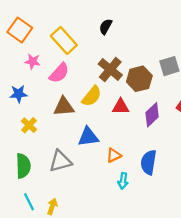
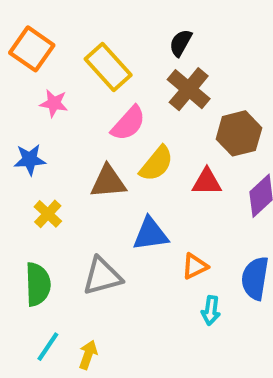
brown cross: (110, 69) -> (189, 89), moved
pink semicircle: (59, 73) -> (128, 123), moved
cyan line: (29, 202) -> (48, 347), turned 60

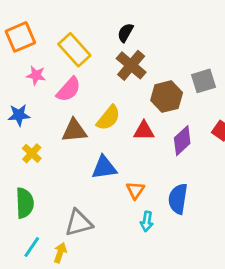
orange square: (32, 49) -> (20, 37), turned 32
pink semicircle: (128, 123) -> (69, 89), moved
orange triangle: (195, 266) -> (135, 190), turned -30
gray triangle: (102, 276) -> (79, 223), moved

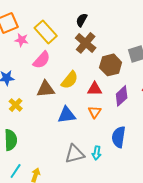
pink star: (36, 75) -> (22, 40), moved
orange triangle: (135, 190) -> (95, 112), moved
gray triangle: (79, 223) -> (75, 154), moved

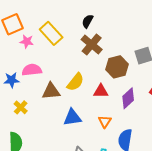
pink semicircle: (42, 60) -> (32, 70), moved, turned -138
orange triangle: (95, 112) -> (105, 122), moved

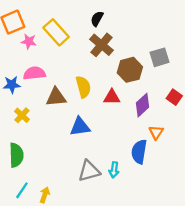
yellow semicircle: (75, 82) -> (83, 87), turned -54
orange triangle: (105, 122) -> (156, 132), moved

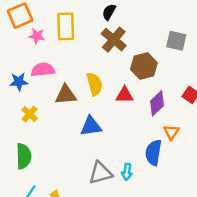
yellow rectangle: (56, 32) -> (66, 26), turned 40
gray square: (160, 57) -> (176, 41), moved, turned 30

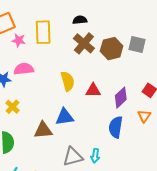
black semicircle: (109, 12) -> (80, 20), turned 56
brown hexagon: (144, 66) -> (112, 49), moved
brown triangle: (66, 95) -> (43, 130), moved
orange triangle: (171, 132) -> (144, 116), moved
blue semicircle: (153, 153) -> (116, 127), moved

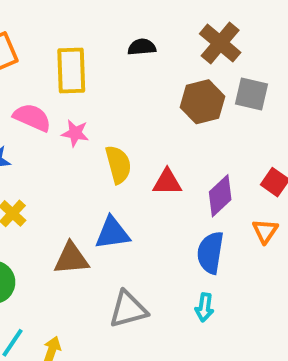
pink star: (19, 40) -> (75, 133), moved
brown cross: (84, 43) -> (220, 43), moved
pink semicircle: (24, 69) -> (32, 117), moved, turned 30
cyan arrow: (95, 156) -> (204, 307), moved

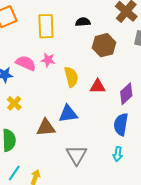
black semicircle: (142, 47) -> (83, 22), moved
brown hexagon: (202, 102) -> (104, 45), moved
pink semicircle: (32, 117) -> (26, 63), moved
gray triangle: (128, 309) -> (77, 155), turned -45

